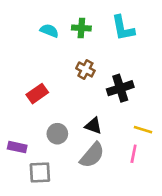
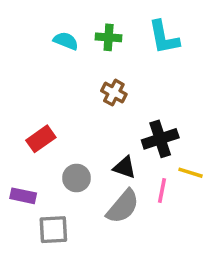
black cross: (120, 88) -> (160, 139), moved
red rectangle: (37, 94) -> (41, 139), moved
pink line: (134, 154) -> (162, 190), moved

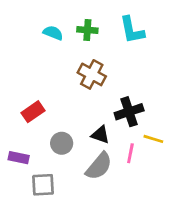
brown cross: (114, 93) -> (92, 74), size x1.4

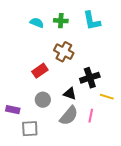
red rectangle: (33, 112) -> (40, 71), moved
pink line: (130, 153) -> (91, 116), moved

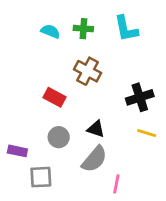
red rectangle: (40, 71) -> (55, 97), turned 63
black cross: (90, 78) -> (140, 97), moved
pink line: (91, 116) -> (116, 184), moved

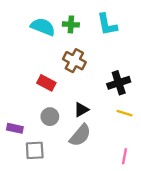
cyan semicircle: (50, 31) -> (43, 27), size x1.5
black triangle: (96, 129) -> (81, 110), turned -49
pink line: (116, 184) -> (125, 156), moved

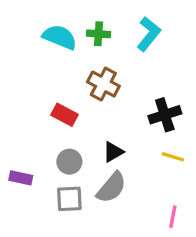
cyan L-shape: (107, 24) -> (149, 34), turned -130
gray square: (35, 150) -> (69, 199), moved

